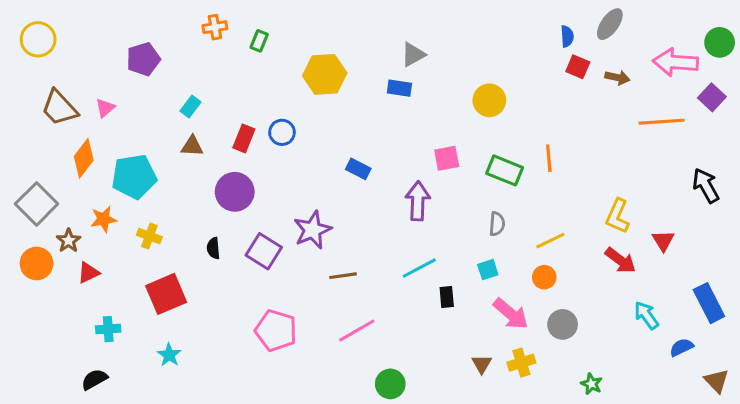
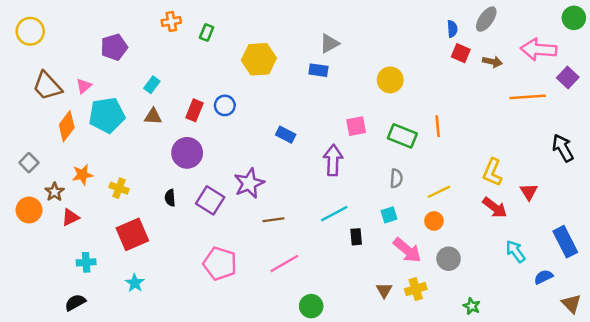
green circle: (720, 42) -> (574, 18), moved
cyan pentagon: (134, 177) -> (107, 115), moved
gray square: (37, 204) -> (29, 163), size x0.6

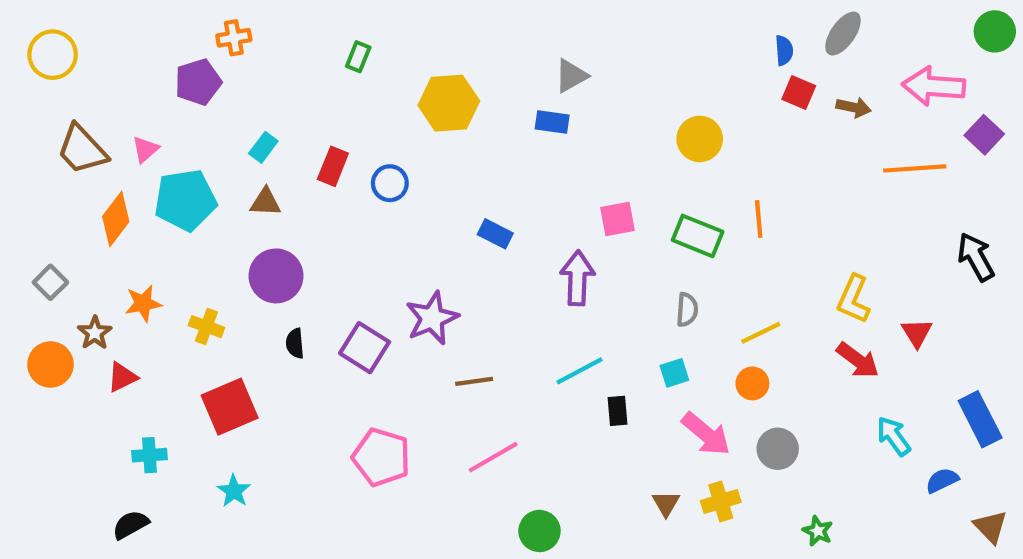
orange cross: (171, 22) -> (234, 38), moved
yellow circle: (390, 80) -> (700, 139), moved
red rectangle: (194, 110) -> (333, 166), moved
purple circle: (187, 153) -> (276, 276), moved

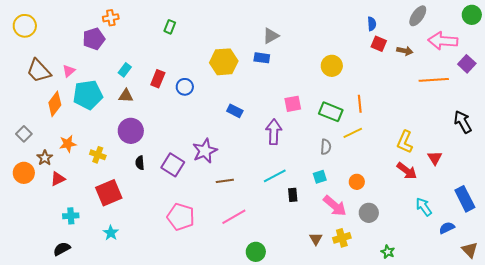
gray ellipse: (843, 34) -> (418, 16), moved
yellow hexagon: (449, 103) -> (224, 62), moved
yellow line: (761, 333) -> (353, 133), moved

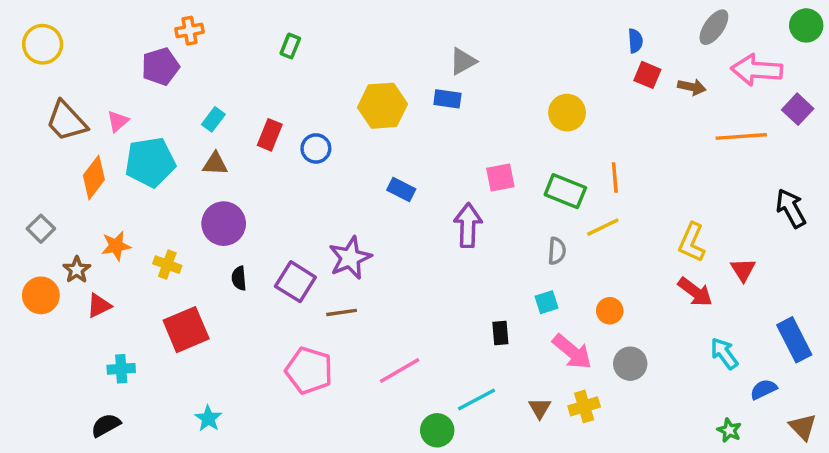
cyan line: (275, 176) -> (476, 400), moved
brown line: (225, 181) -> (342, 312), moved
cyan star: (111, 233) -> (208, 418), moved
green star: (388, 252) -> (729, 430), moved

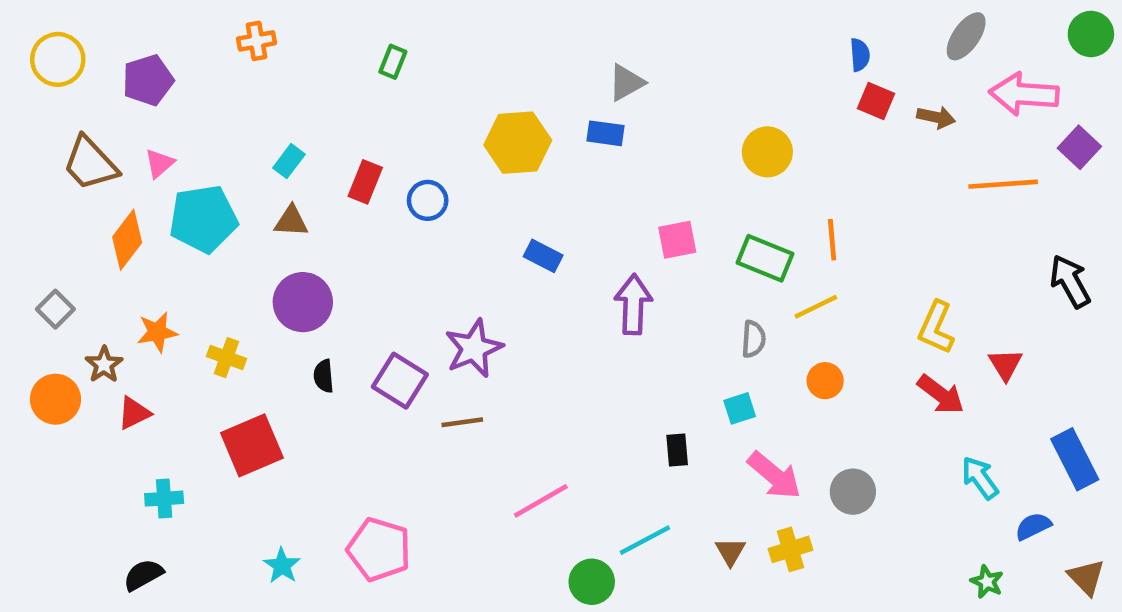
purple pentagon: (160, 66) -> (148, 80), moved
orange circle: (610, 311) -> (825, 381), moved
pink pentagon: (309, 371) -> (379, 549), moved

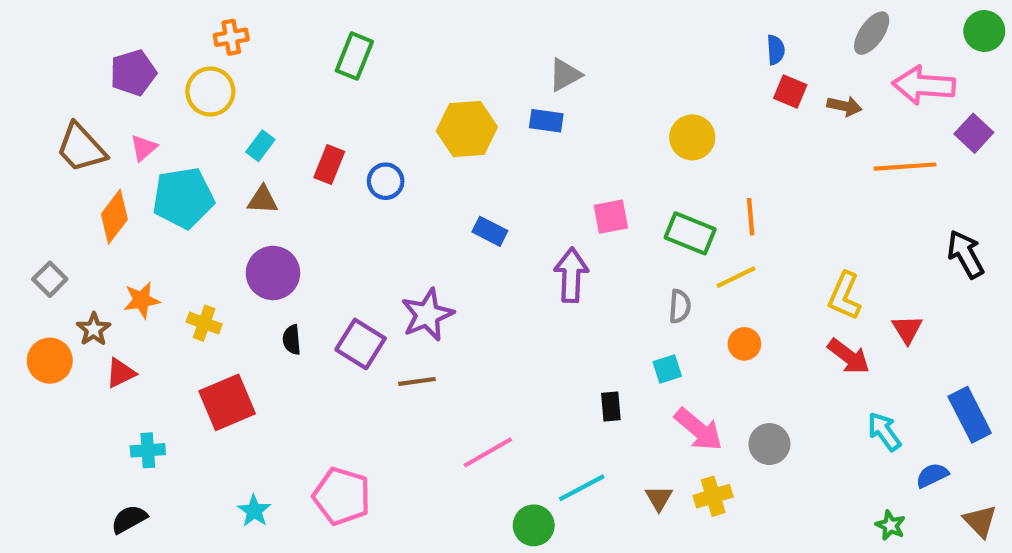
yellow circle: (58, 59) -> (210, 91), moved
green rectangle: (393, 62) -> (354, 56), size x1.5

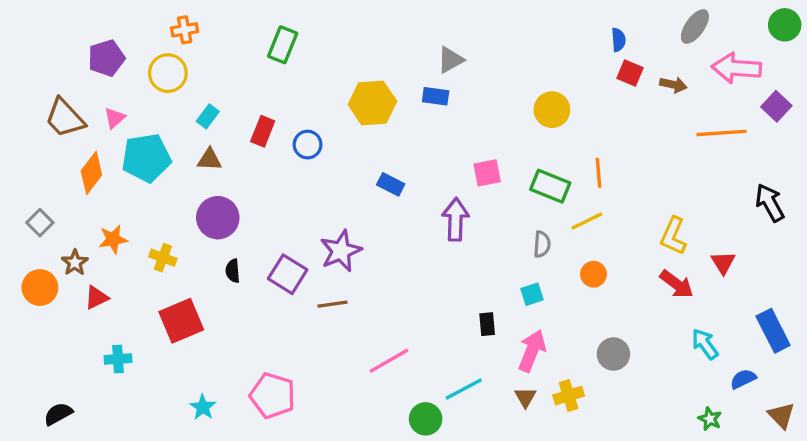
pink arrow: (698, 429) -> (532, 351), moved, turned -108
black semicircle: (129, 519) -> (58, 414), moved

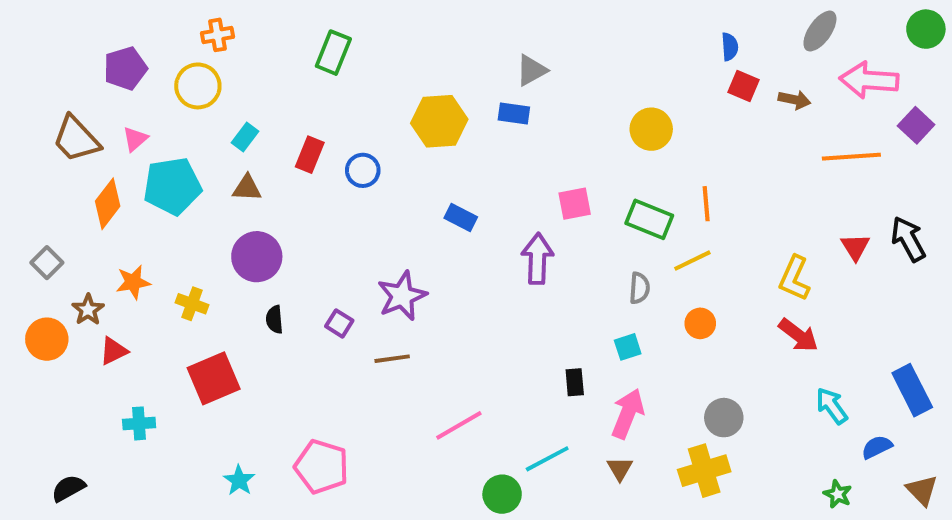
red triangle: (723, 263) -> (855, 247), moved
purple square: (288, 274) -> (339, 323), size x0.6
yellow cross: (569, 396) -> (704, 471), moved, size x1.4

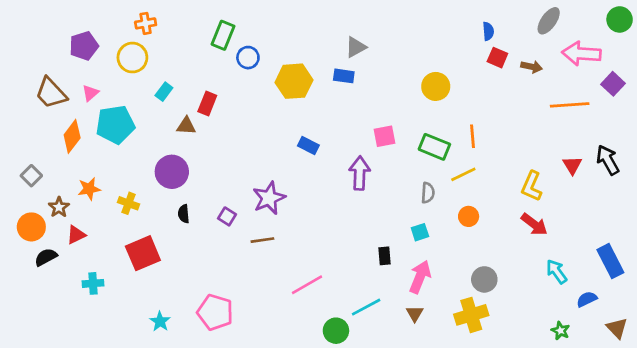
blue circle: (363, 170) -> (248, 58), moved
brown triangle: (247, 188) -> (186, 126), moved
black semicircle: (68, 488) -> (46, 257), moved

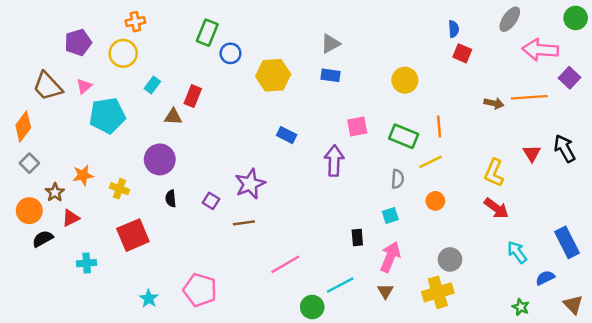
brown arrow: (532, 67) -> (494, 103), moved
blue rectangle: (344, 76) -> (330, 75), moved
orange diamond: (72, 136) -> (23, 127), moved

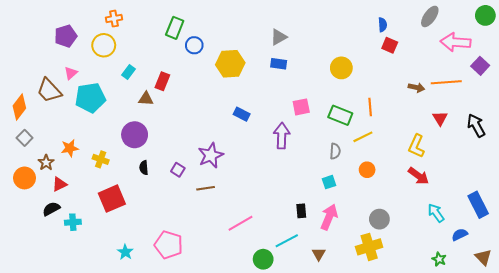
brown trapezoid: (48, 86) -> (49, 91), moved
red triangle: (532, 153) -> (440, 118), moved
black rectangle: (357, 237) -> (301, 211), moved
black semicircle: (43, 239) -> (51, 209), moved
brown triangle: (385, 291) -> (319, 254), moved

